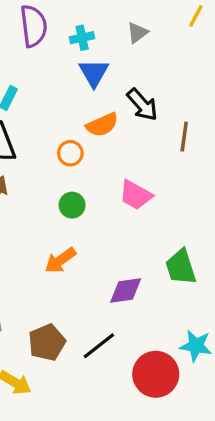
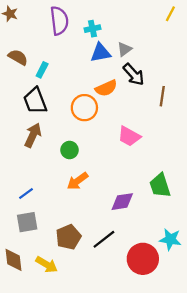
gray triangle: (137, 33) -> (125, 49), moved
blue triangle: (94, 73) -> (100, 53), turned 50
orange circle: (70, 153) -> (84, 108), size x1.5
green circle: (72, 205) -> (70, 150), moved

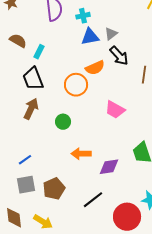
orange arrow: (78, 181) -> (81, 154), moved, turned 36
brown pentagon: (68, 237) -> (54, 189), moved

